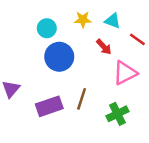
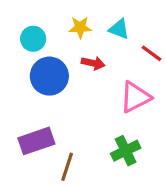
red arrow: (104, 47) -> (93, 63), moved, turned -35
brown line: (82, 99) -> (67, 167), moved

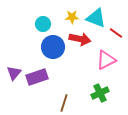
cyan triangle: (119, 29) -> (96, 18), size x1.5
red arrow: (93, 63) -> (80, 39), size x1.5
purple rectangle: (36, 141) -> (37, 77), moved

